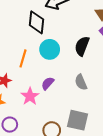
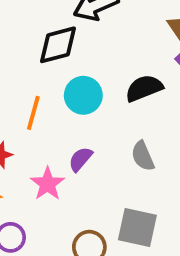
black diamond: (37, 22) -> (58, 45), turned 70
black semicircle: (82, 46) -> (144, 88), turned 48

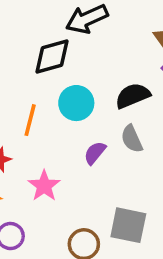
gray semicircle: (143, 156) -> (132, 139), moved
purple semicircle: (80, 159) -> (95, 153), moved

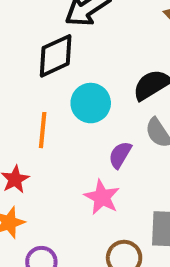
pink star: (44, 186) -> (102, 197), moved

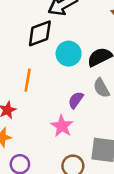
cyan circle: (91, 103) -> (69, 54), moved

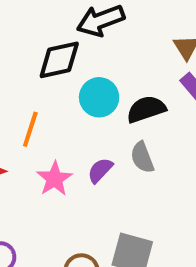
pink star: (62, 126) -> (54, 179), moved

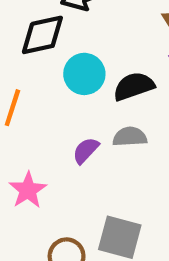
gray semicircle: (142, 157) -> (130, 137), turned 108
pink star: (54, 179) -> (28, 190), moved

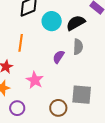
gray semicircle: (130, 137) -> (78, 47), turned 105

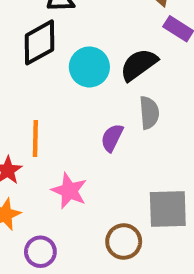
orange line: (21, 43) -> (35, 139), moved

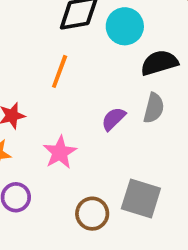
cyan circle: (89, 67) -> (125, 26), moved
orange line: (35, 139) -> (60, 71), moved

